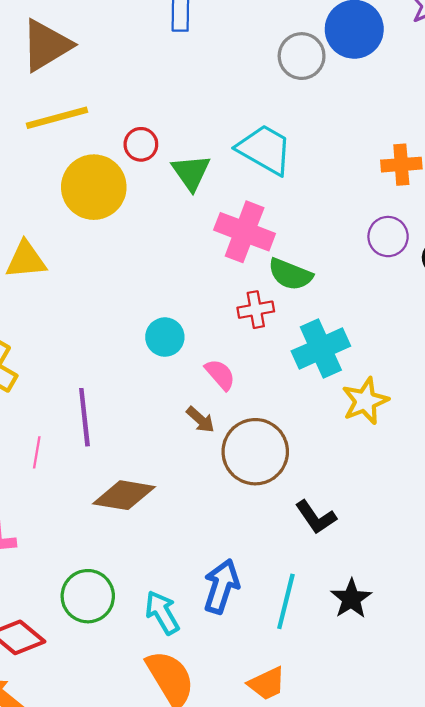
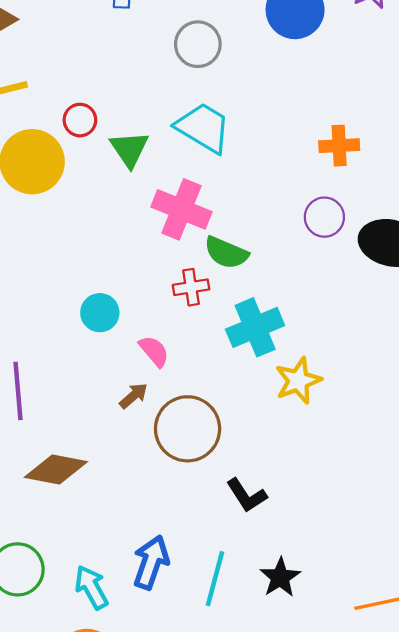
gray circle: (302, 56) -> (198, 44), moved
brown arrow: (200, 420) -> (134, 396), turned -84

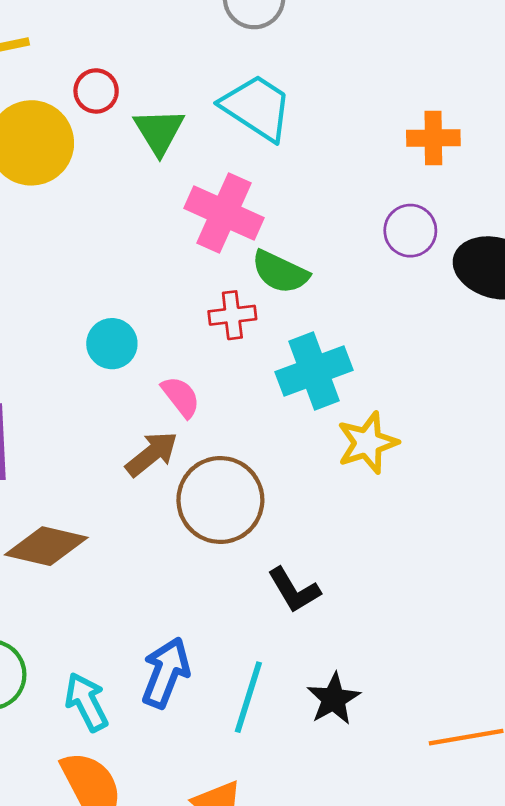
brown arrow: (134, 396) -> (152, 454), size x1.4

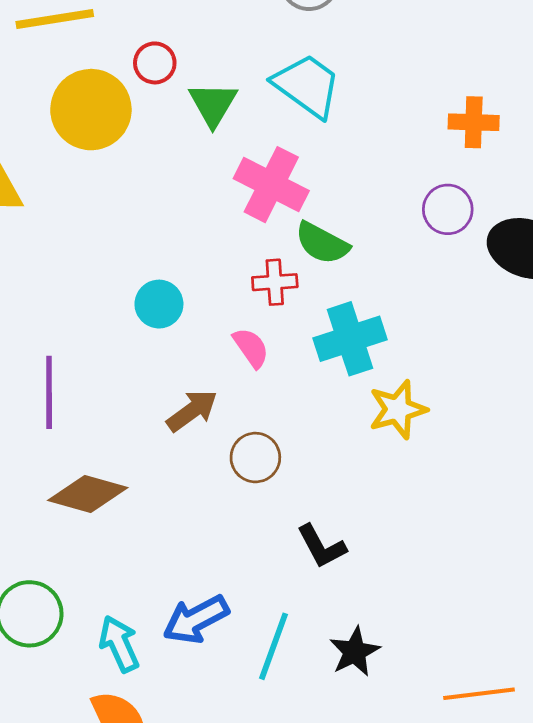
pink semicircle: (181, 397) -> (251, 348), moved
brown circle: (220, 500) -> (255, 458), size x0.6
blue arrow: (166, 673) -> (196, 619), turned -142

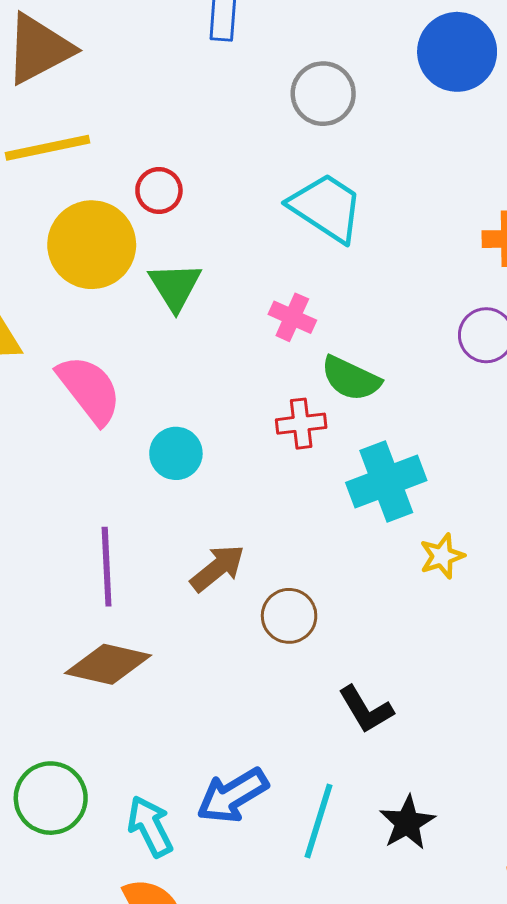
green triangle: (213, 104) -> (175, 286), moved
pink cross: (271, 185) -> (292, 317), size x0.6
pink semicircle: (251, 348) -> (89, 390), moved, size x1.6
purple line: (49, 392) -> (107, 567), moved
yellow star: (398, 409) -> (442, 556), size x0.7

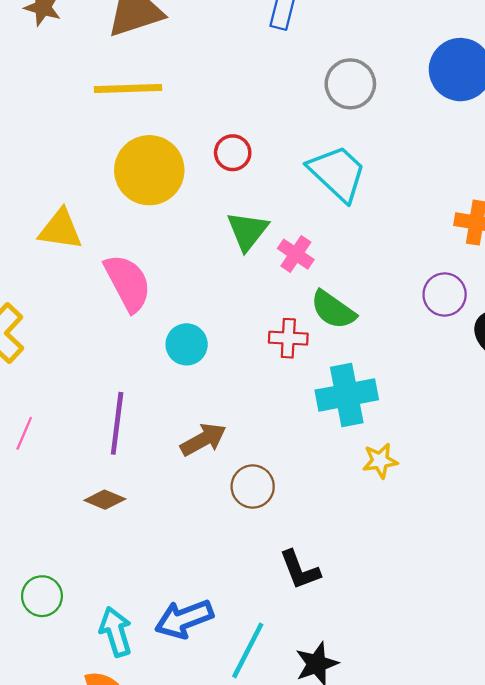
red circle: (159, 191) -> (233, 153), moved
green triangle: (175, 286) -> (247, 231), moved
brown diamond: (108, 664) -> (105, 500), size x0.6
green circle: (51, 798) -> (42, 596), size x0.7

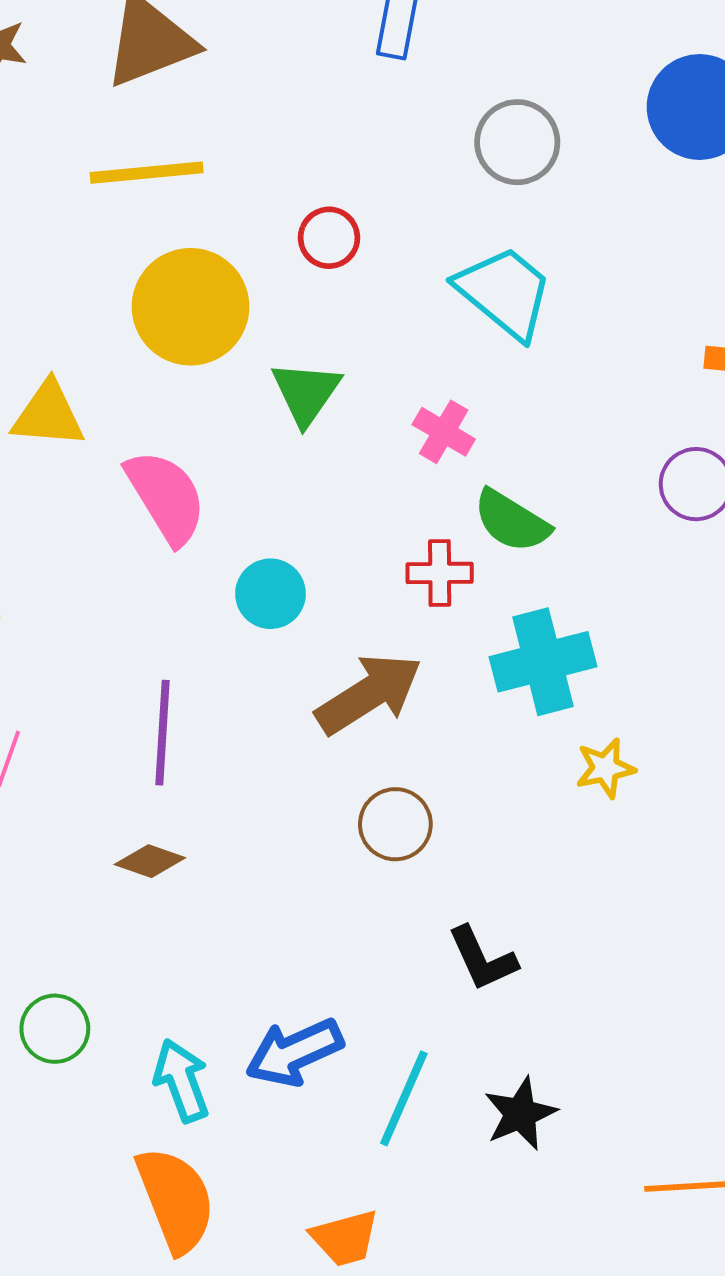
red circle: (233, 153) -> (329, 238), moved
green triangle: (247, 231) -> (306, 393), moved
brown arrow: (203, 440) -> (369, 694), moved, size x1.4

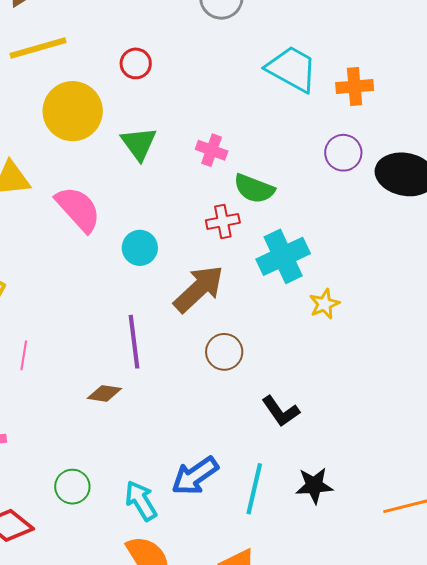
cyan trapezoid: (505, 292) -> (292, 69), moved
purple line: (163, 733) -> (134, 342), moved
black star: (520, 1114) -> (314, 486), turned 30

